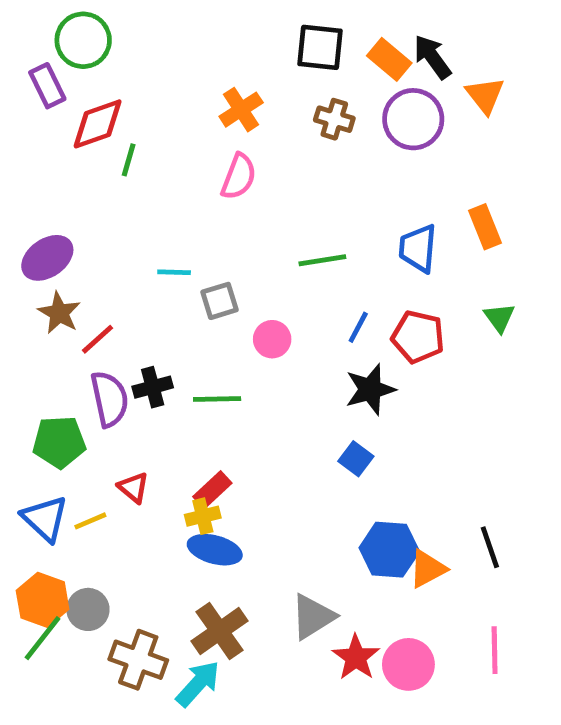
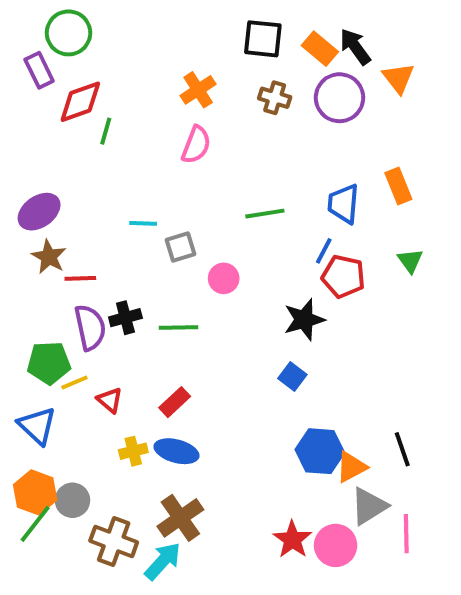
blue line: (358, 327) -> (324, 251), moved
red line: (98, 339) -> (80, 278), turned 40
yellow cross: (203, 516) -> (133, 451), moved
yellow line: (90, 521) -> (74, 382), moved
gray triangle: (313, 617) -> (369, 506), moved

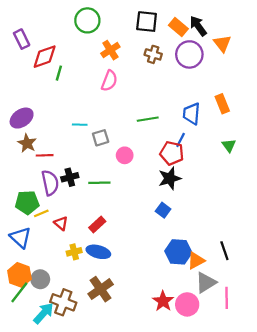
green circle: (69, 33) -> (87, 20), moved
red pentagon: (343, 276) -> (172, 153), moved
cyan arrow: (163, 561) -> (44, 313), moved

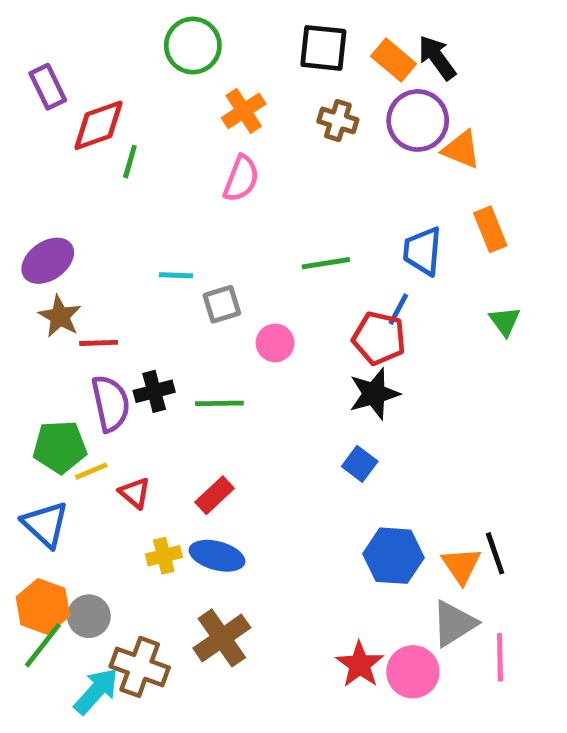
orange triangle: (222, 43) -> (461, 150), moved, turned -30
orange triangle: (196, 261) -> (461, 565), moved, turned -36

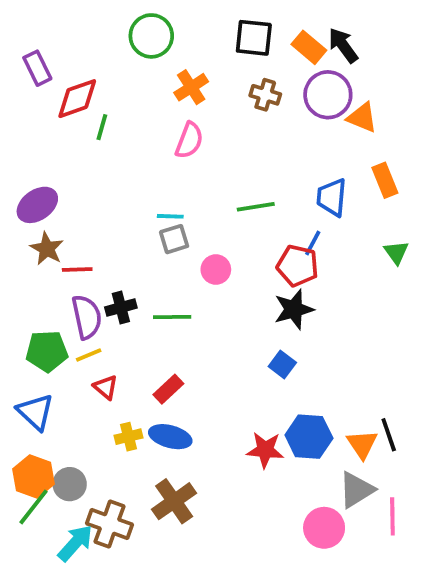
cyan line: (176, 275) -> (170, 216), moved
yellow line: (91, 471) -> (89, 355), moved
red star: (360, 665) -> (265, 450), moved, turned -30

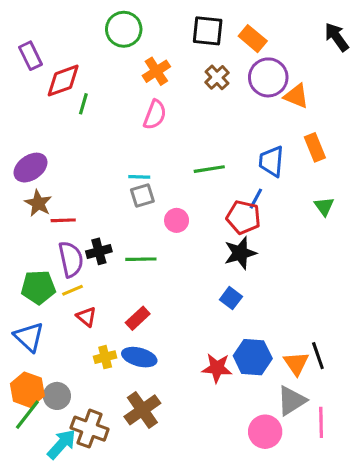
black arrow: (343, 45) -> (337, 37), moved
brown cross: (265, 95) -> (217, 77), turned 30

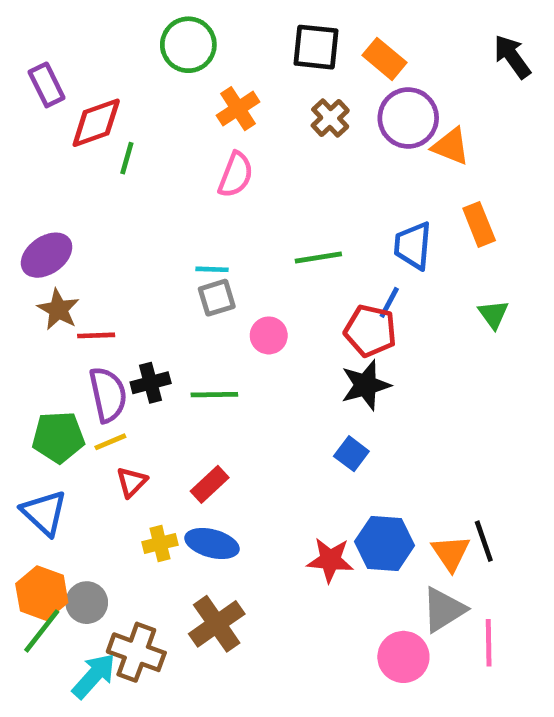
red triangle: (86, 317) -> (132, 482), turned 35

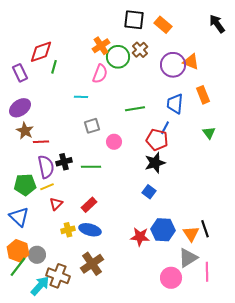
green circle: (188, 45) -> (118, 57), moved
purple rectangle: (47, 85) -> (20, 73), moved
purple circle: (408, 118) -> (173, 65), moved
cyan line: (212, 269) -> (81, 97), moved

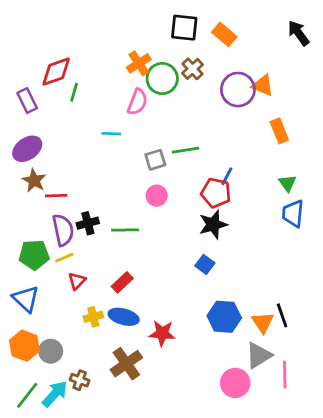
blue trapezoid: (175, 104) -> (293, 213), moved
gray square: (92, 126) -> (155, 160), moved
red star: (140, 237) -> (162, 333), moved
green line: (18, 267) -> (27, 395), moved
brown cross: (58, 276) -> (80, 380), size x0.6

